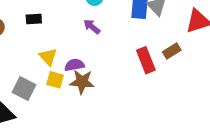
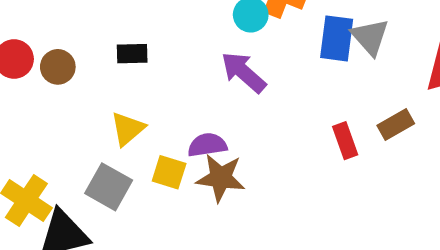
purple arrow: (92, 27) -> (243, 72), size x1.4
yellow triangle: (48, 57) -> (128, 129), moved, turned 30
red rectangle: (146, 60) -> (345, 141), size x0.7

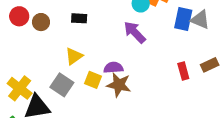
gray triangle: (370, 37) -> (200, 20), turned -30

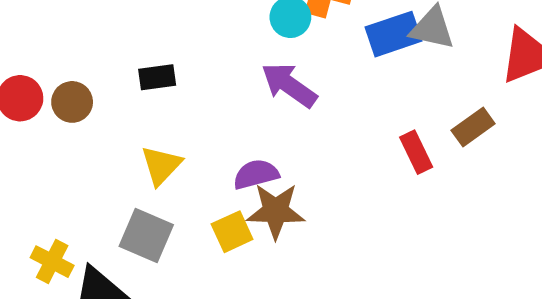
blue rectangle: (183, 19) -> (393, 34), turned 70
yellow square: (93, 80) -> (232, 232), moved, turned -36
yellow cross: (20, 88) -> (52, 262), size x0.7

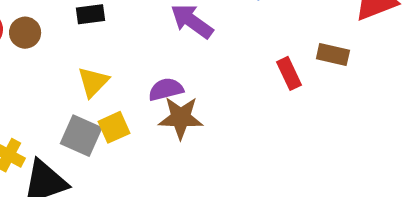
brown rectangle: (473, 127) -> (333, 55), turned 48
yellow square: (232, 232) -> (114, 127), moved

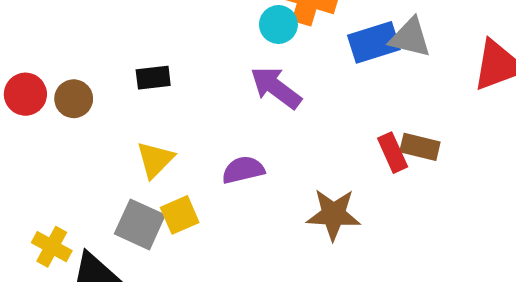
brown rectangle: (333, 55) -> (420, 147), moved
brown star: (181, 118) -> (333, 214), moved

